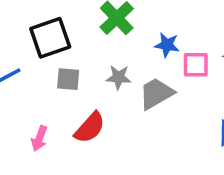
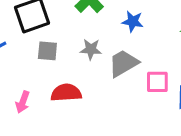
pink square: (196, 65) -> (157, 82), moved
red semicircle: (90, 128) -> (66, 93), turned -136

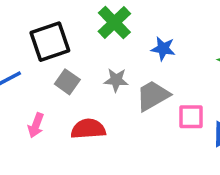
gray square: (47, 51) -> (67, 82), turned 30
pink arrow: (23, 102) -> (36, 125), moved

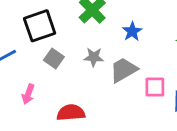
blue star: (163, 49) -> (132, 31), turned 30
red semicircle: (88, 129) -> (71, 113), moved

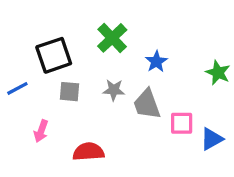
gray square: (54, 59) -> (69, 92), turned -30
gray trapezoid: (124, 70) -> (147, 104), turned -80

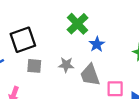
green cross: (112, 38) -> (78, 24), moved

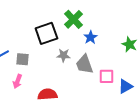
black square: (23, 40) -> (46, 33), moved
gray square: (34, 66) -> (22, 59), moved

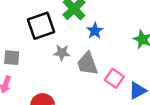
pink square: (106, 76) -> (114, 78), turned 35

